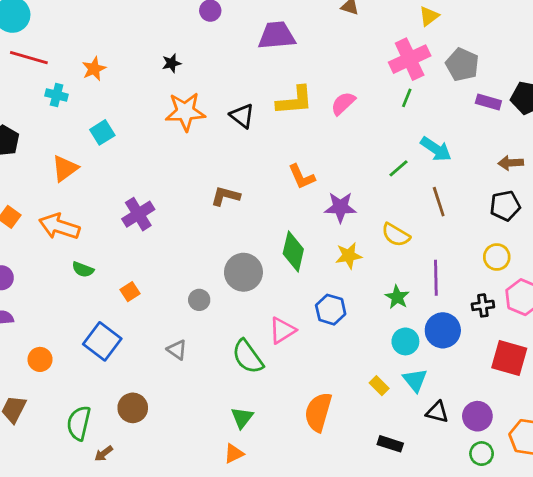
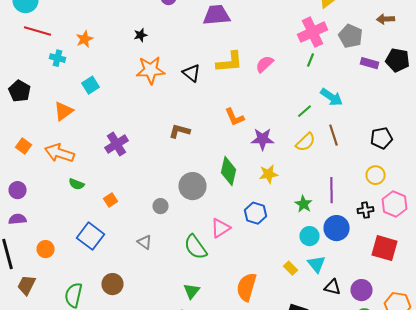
brown arrow: (511, 163) -> (386, 19), moved
yellow semicircle: (396, 235) -> (306, 142), moved, turned -75

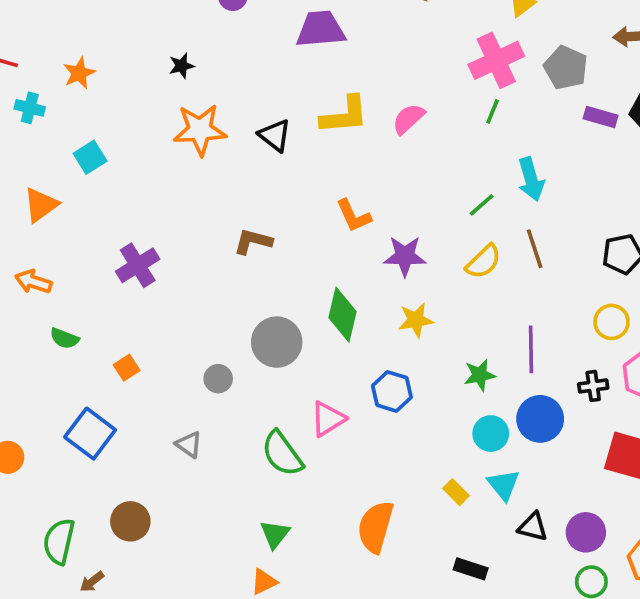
cyan arrow: (332, 97) -> (531, 179), turned 40
orange arrow: (60, 153) -> (33, 282), size x0.7
green star: (304, 204) -> (480, 375), turned 30

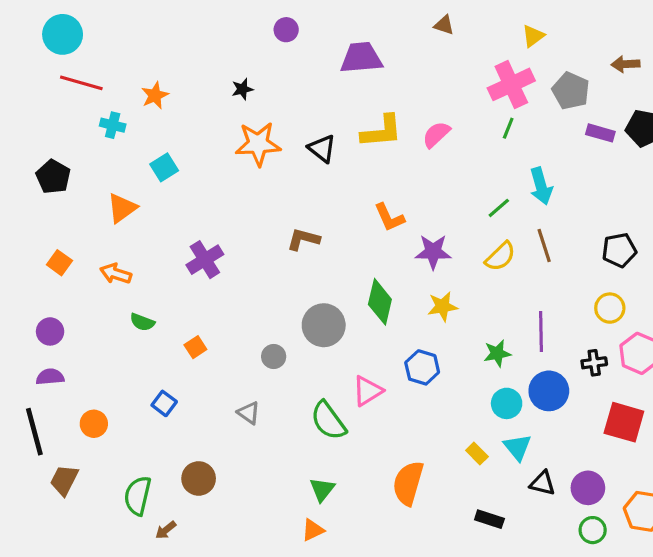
blue square: (90, 434) -> (164, 403), size x0.6

